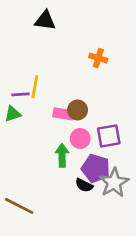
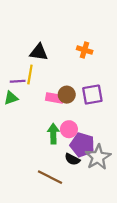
black triangle: (45, 20) -> (39, 52), moved
purple square: (109, 136) -> (92, 95), moved
pink circle: (80, 139) -> (69, 129), moved
brown line: (19, 206) -> (50, 177), moved

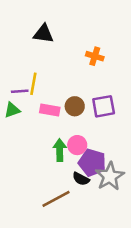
black triangle: (39, 52) -> (43, 34), moved
pink rectangle: (54, 98) -> (50, 110), moved
brown line: (50, 177) -> (56, 199), turned -55

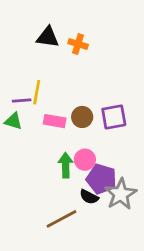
orange cross: (95, 56) -> (78, 44), moved
green triangle: (12, 110) -> (13, 121), turned 36

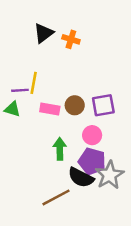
black triangle: (48, 37) -> (44, 33), turned -45
pink circle: (85, 160) -> (92, 135), moved
black semicircle: (89, 197) -> (81, 177), size x1.5

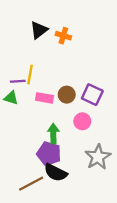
purple square: (103, 105) -> (92, 95), turned 35
purple pentagon: (92, 161) -> (49, 154), moved
black semicircle: (81, 177) -> (56, 173), moved
brown line: (56, 197) -> (31, 184), moved

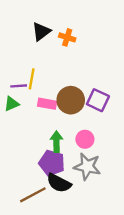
brown circle: (67, 95) -> (71, 100), size x1.5
green triangle: (11, 98) -> (12, 104), turned -40
pink circle: (82, 121) -> (85, 139), moved
gray star: (98, 157) -> (87, 166), moved, turned -30

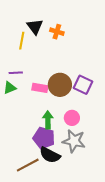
black triangle: (41, 32) -> (35, 27), turned -30
yellow line: (32, 79) -> (22, 41), moved

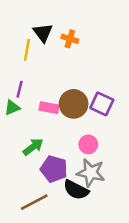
purple line: (16, 73) -> (20, 89), turned -72
green arrow: (48, 120) -> (33, 147), moved, turned 54
black semicircle: (50, 155) -> (76, 190), moved

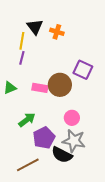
purple line: (20, 89) -> (22, 58), moved
purple square: (102, 104) -> (83, 70), moved
purple pentagon: (54, 169) -> (44, 138), turned 30

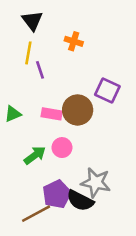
black triangle: (35, 27) -> (32, 21), moved
purple line: (22, 58) -> (40, 70), moved, turned -32
pink circle: (72, 118) -> (62, 148), moved
purple pentagon: (44, 138) -> (57, 194), moved

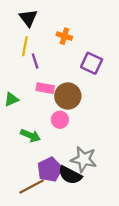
purple square: (107, 91) -> (92, 63), moved
pink rectangle: (52, 114) -> (45, 88), moved
pink circle: (62, 148) -> (60, 120), moved
green arrow: (35, 155) -> (31, 136), turned 60

